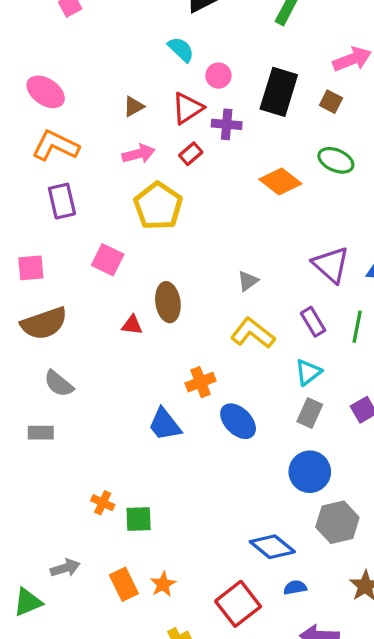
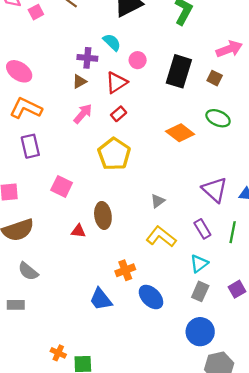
purple cross: (227, 124) -> (87, 58), moved
pink arrow: (139, 154) -> (83, 114), turned -35
yellow pentagon: (158, 206) -> (114, 154), moved

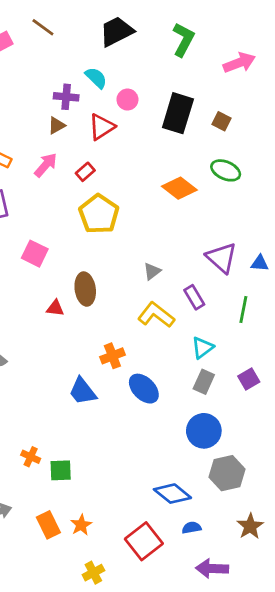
pink arrow: (229, 49) -> (239, 63), moved
pink arrow: (83, 114) -> (46, 165), moved
red rectangle: (119, 114) -> (85, 172), moved
purple rectangle: (202, 229) -> (194, 297), moved

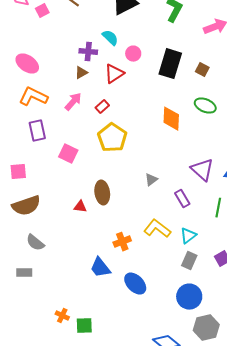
orange diamond: (179, 188) -> (171, 119), turned 55
pink square: (35, 254) -> (68, 154), moved
yellow L-shape: (156, 315) -> (157, 229), moved
blue ellipse: (144, 389) -> (135, 284), moved

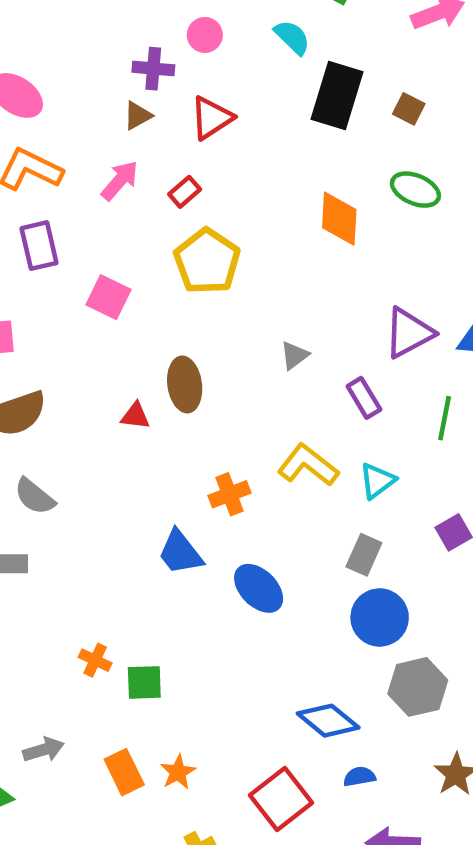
cyan semicircle: (110, 38) -> (292, 37), moved
pink circle: (133, 54) -> (205, 35), moved
purple triangle: (202, 170) -> (409, 333), turned 50
gray rectangle: (189, 261) -> (364, 555), moved

